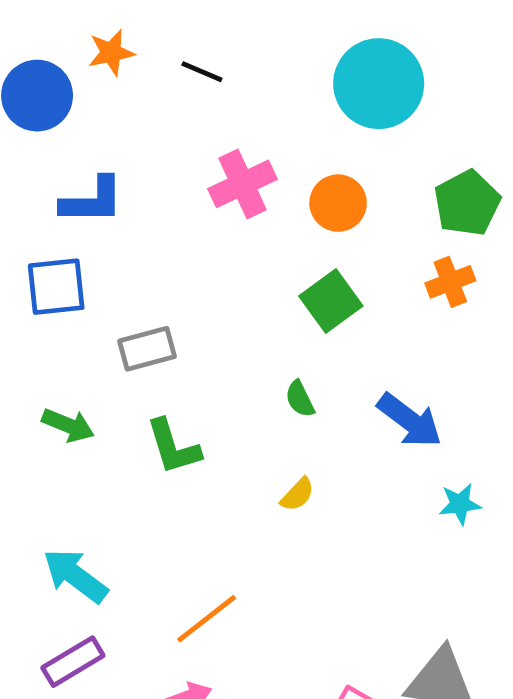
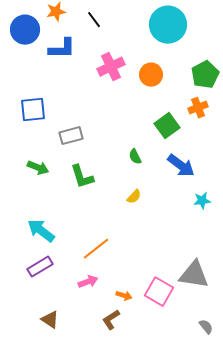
black line: (202, 72) -> (94, 20), turned 30
blue L-shape: (92, 201) -> (62, 49), moved
green square: (331, 301) -> (167, 126), moved

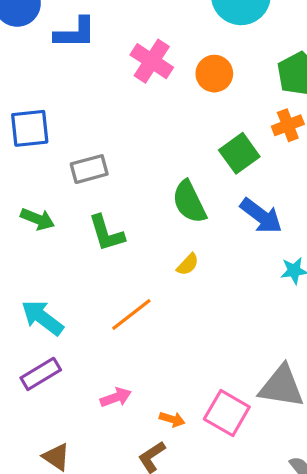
pink cross: (111, 67) -> (152, 61), turned -32
green semicircle: (135, 157) -> (189, 202), size x1.8
orange line: (96, 249) -> (131, 314), moved

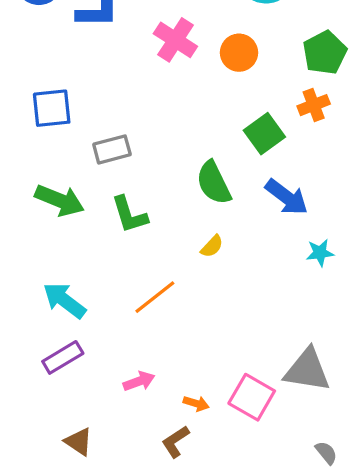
green arrow: (38, 219) -> (60, 200), size x1.4

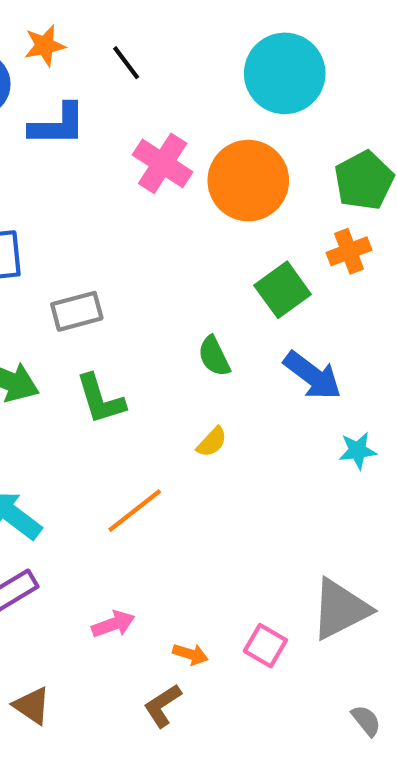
orange circle: (239, 53) -> (248, 181), size x1.6
green semicircle: (214, 183) -> (214, 356), size x0.7
gray triangle: (307, 370) -> (340, 609), turned -36
pink square: (252, 397) -> (265, 646), size x0.7

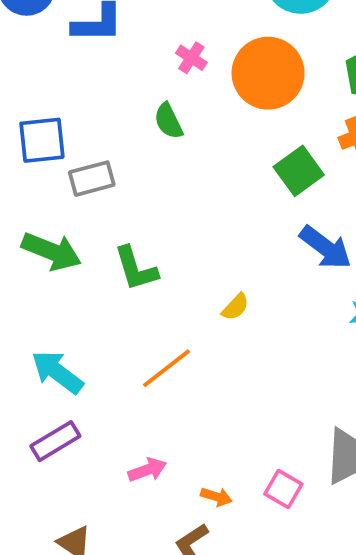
pink cross: (163, 163) -> (191, 58), size x0.6
gray rectangle: (77, 311) -> (92, 179), moved
green semicircle: (214, 356) -> (168, 121), moved

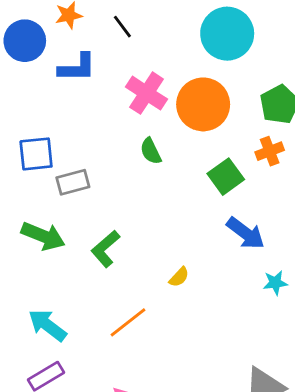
pink cross: (191, 58) -> (146, 93), size x1.8
green semicircle: (168, 121) -> (151, 151), moved
green L-shape: (136, 269) -> (105, 249), turned 66

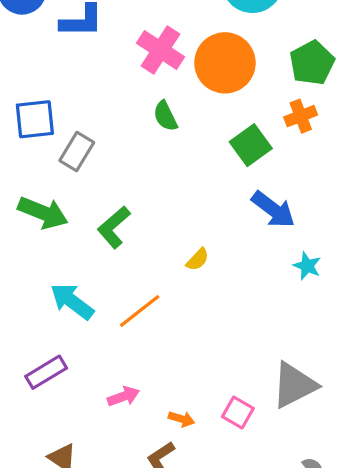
gray rectangle: (73, 182) -> (77, 151), turned -44
cyan star: (275, 283) -> (307, 266), turned 30
cyan arrow: (47, 325) -> (72, 301), moved

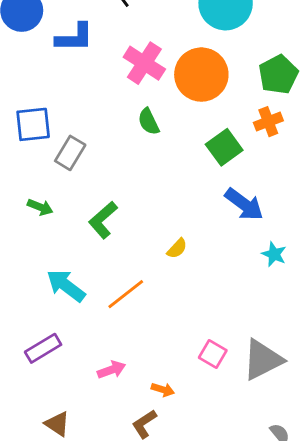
green arrow: (43, 213) -> (40, 207), size x0.6
pink square: (238, 412) -> (213, 354), moved

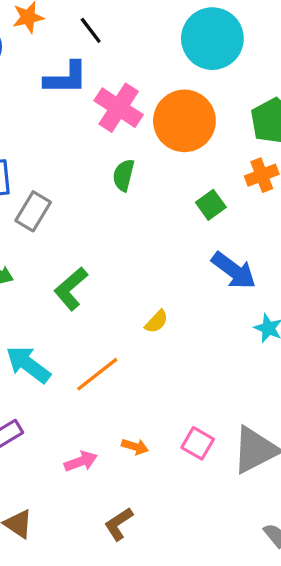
blue L-shape: (74, 37) -> (66, 78), moved
green semicircle: (149, 122) -> (124, 175), turned 40
green square: (224, 147) -> (211, 205), size x0.7
orange arrow: (163, 390) -> (135, 447), moved

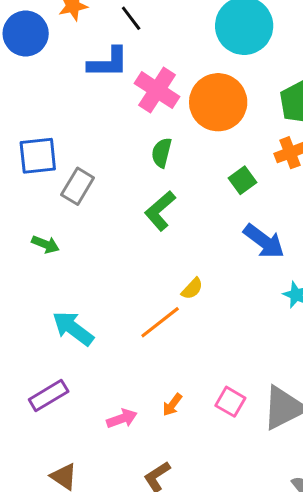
green L-shape: (71, 289) -> (160, 211), moved
orange line: (97, 374) -> (160, 322), moved
orange arrow: (135, 447) -> (172, 405), turned 110

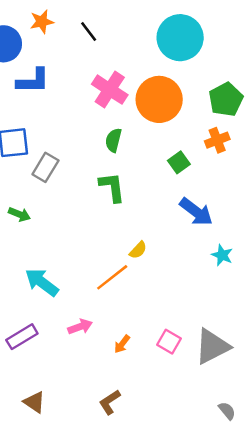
blue L-shape: (108, 63) -> (33, 81), moved
green L-shape: (160, 211) -> (112, 187), turned 124
pink arrow: (122, 419) -> (80, 327), moved

